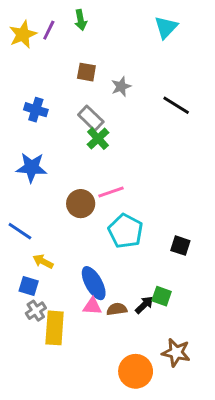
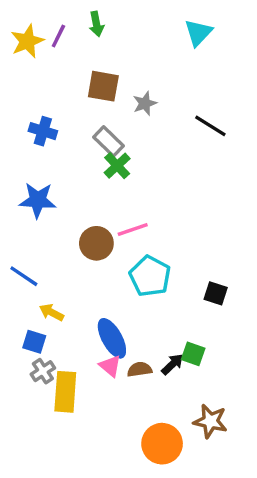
brown square: (86, 72) -> (103, 86), size x1.4
pink triangle: (92, 306) -> (110, 366), turned 36

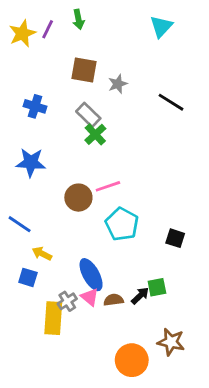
green square: (193, 354) -> (157, 287), turned -30
gray cross: (43, 371) -> (67, 301), moved

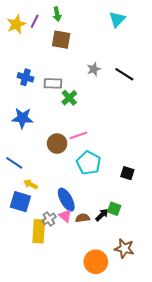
brown square: (84, 70) -> (61, 40), moved
gray star: (118, 84) -> (94, 69), moved
gray rectangle: (88, 115) -> (53, 83), moved, turned -42
blue square: (28, 277) -> (20, 202), size x1.5
green square: (157, 287) -> (114, 209), turned 32

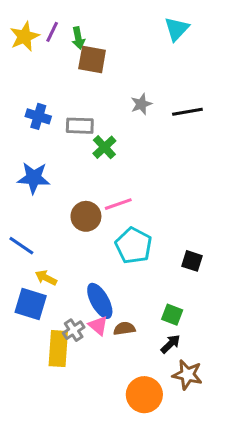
green arrow: (57, 14) -> (78, 38), moved
black line: (124, 74) -> (187, 112), turned -42
black arrow: (102, 215) -> (170, 344), moved

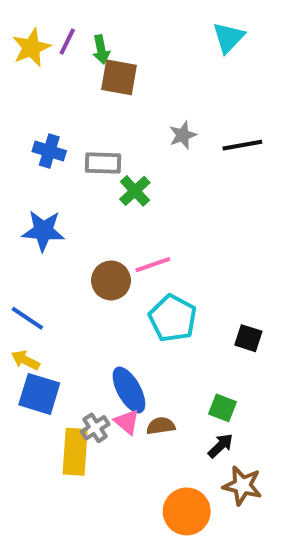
yellow arrow: (46, 278) -> (25, 360), moved

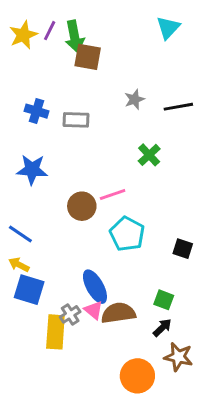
green arrow: (101, 50) -> (75, 36), size x1.5
green cross: (135, 191) -> (149, 155), moved
brown semicircle: (161, 426) -> (118, 313), size x1.6

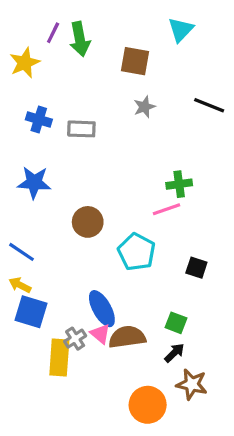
yellow star: (23, 35) -> (25, 63), moved
brown square: (88, 57) -> (135, 61), moved
black line: (178, 107) -> (209, 105), moved, turned 32
green cross: (149, 155) -> (179, 184), moved, turned 35
pink line: (113, 194) -> (167, 209), moved

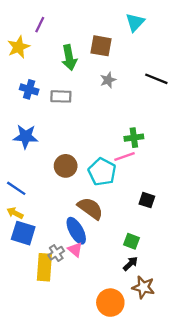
green arrow: (80, 39) -> (69, 58), moved
cyan pentagon: (137, 252) -> (102, 172), moved
brown semicircle: (127, 337) -> (90, 208), moved, turned 44

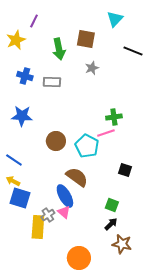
black line: (156, 79) -> (133, 51), moved
orange circle: (110, 303) -> (79, 258), moved

